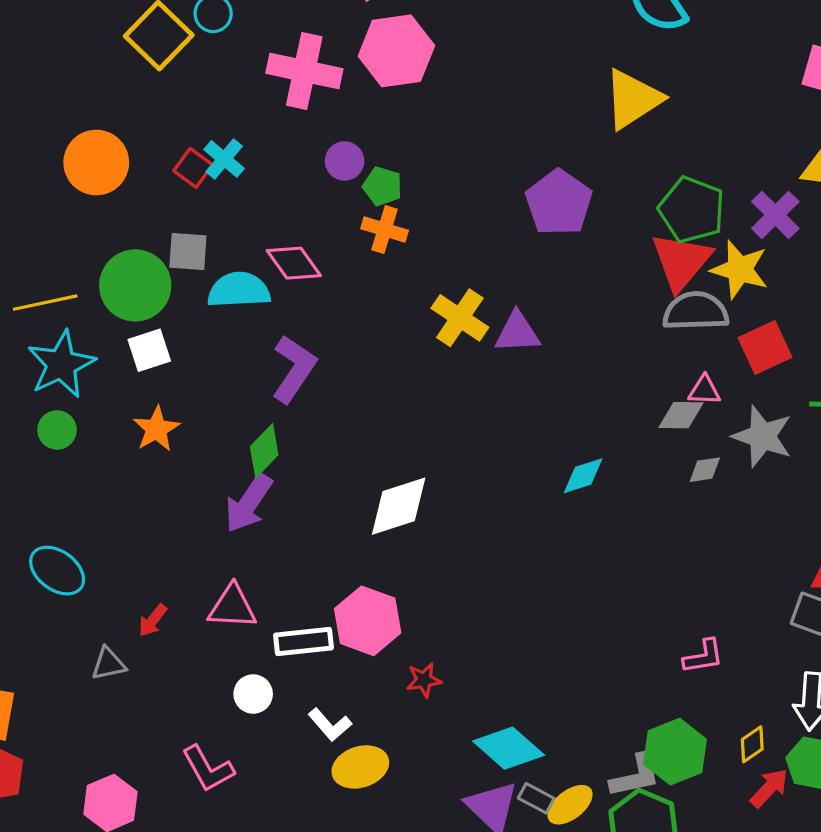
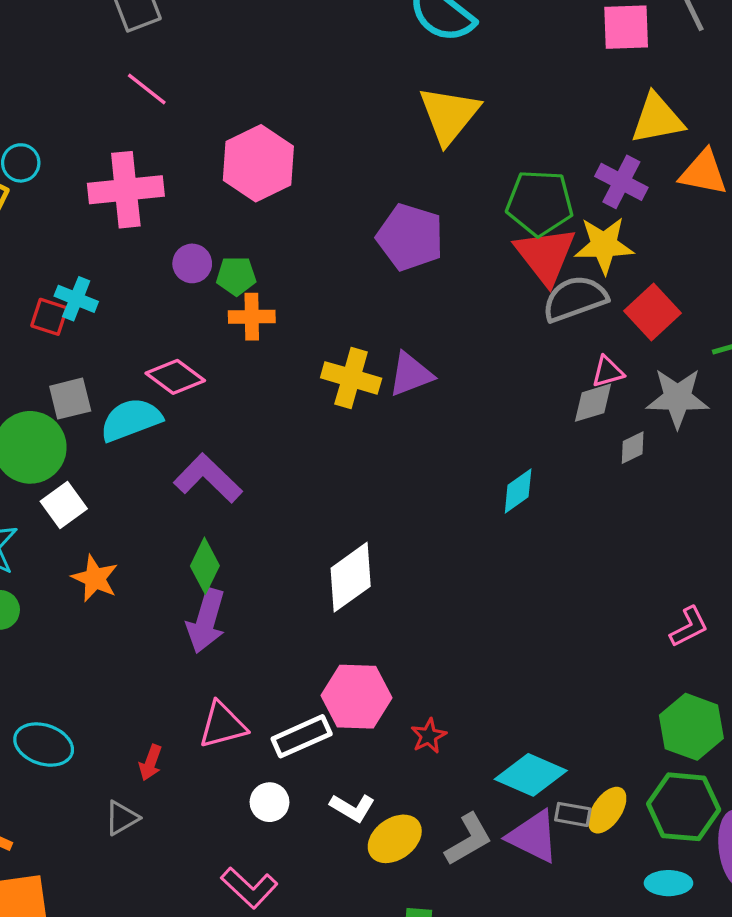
pink hexagon: (396, 51) -> (258, 163), moved
purple L-shape: (294, 369) -> (208, 478), turned -62
gray L-shape: (635, 776) -> (468, 839), moved

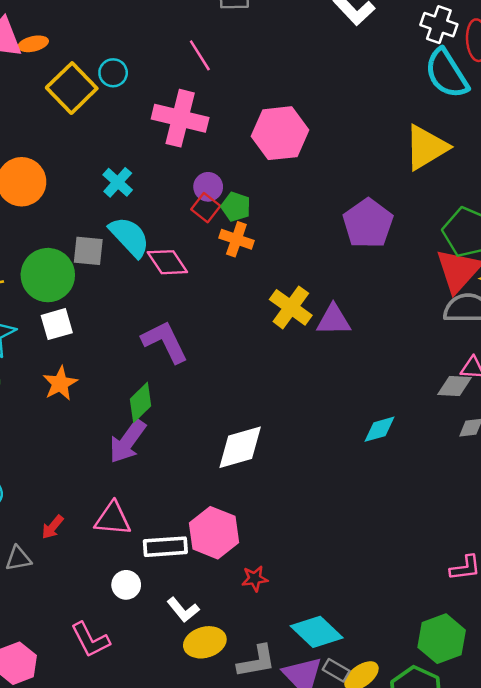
pink line: (147, 89) -> (200, 55), moved
red square: (49, 317) -> (206, 208), moved
cyan semicircle: (131, 420) -> (129, 237), moved, turned 48

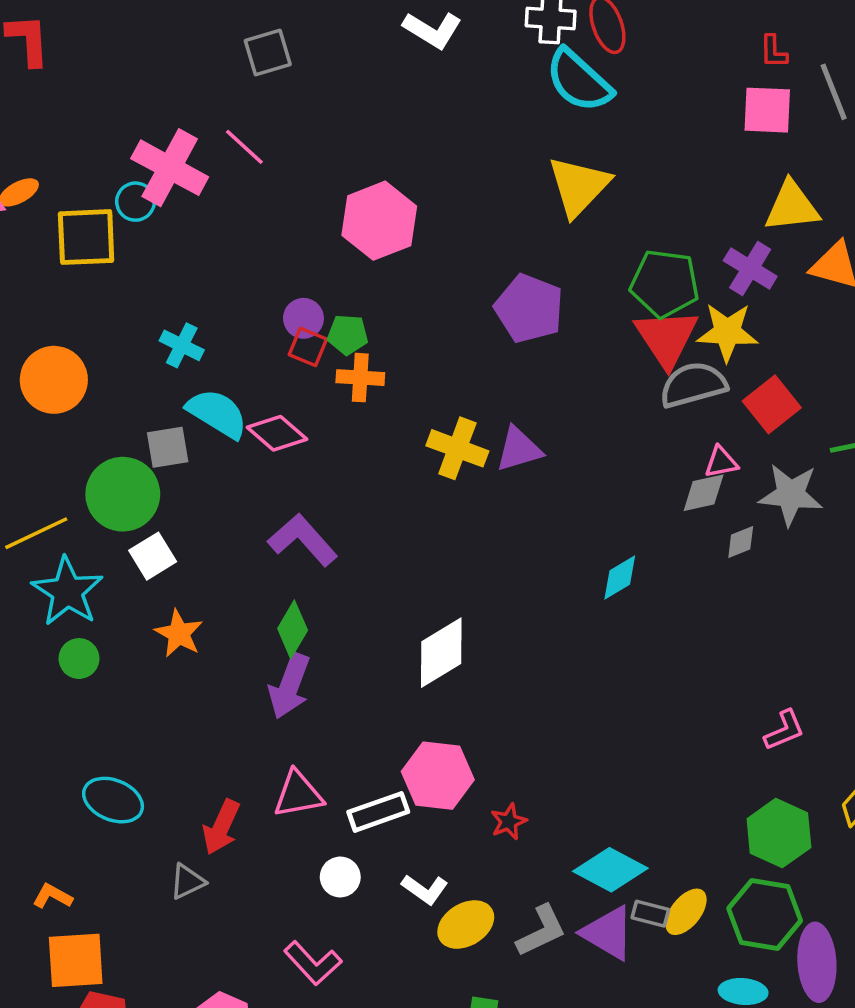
yellow square: (72, 88) -> (86, 237), turned -33
pink cross: (180, 118) -> (170, 168), moved, turned 30
red arrow: (53, 527) -> (221, 827), size x1.5

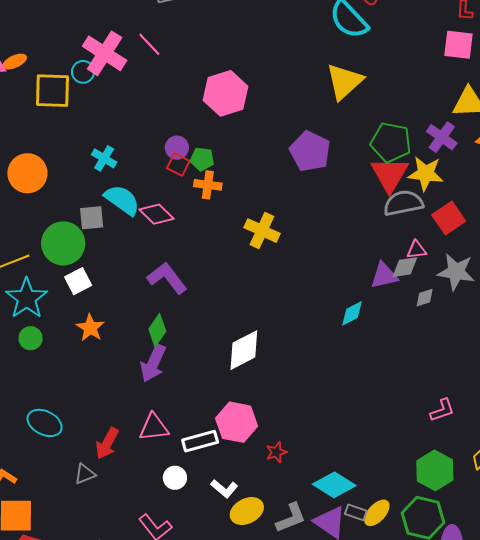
purple triangle: (519, 449) -> (384, 276), moved

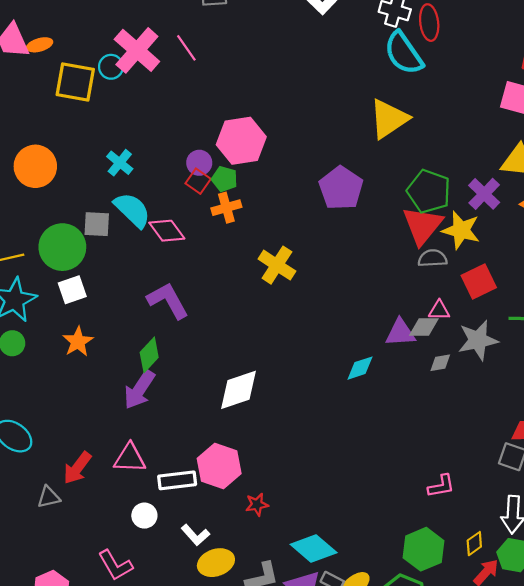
pink hexagon: (226, 93) -> (241, 141), moved
orange cross: (208, 185) -> (226, 208), turned -32
gray semicircle: (403, 203) -> (433, 258), size x0.7
gray star: (456, 272) -> (478, 340), turned -30

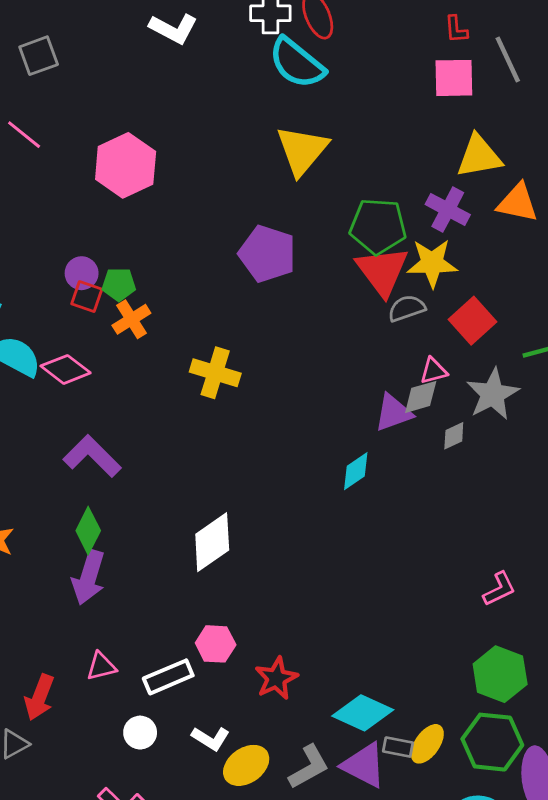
pink hexagon: (241, 141) -> (126, 165), moved
pink triangle: (130, 458) -> (101, 666), size x0.7
pink hexagon: (219, 466) -> (216, 644), size x0.7
red star: (257, 504) -> (276, 678), size x1.4

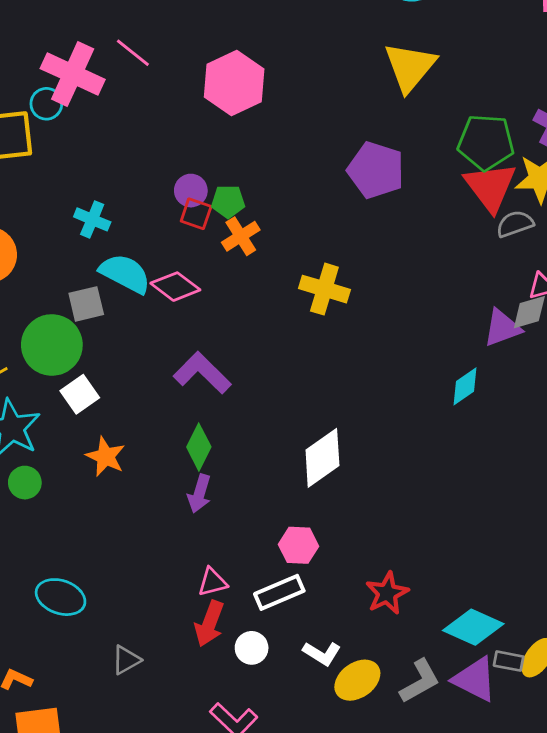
purple arrow: (89, 577) -> (199, 494), size x0.7
pink hexagon: (216, 644) -> (298, 545), moved
red arrow: (39, 697) -> (209, 624), moved

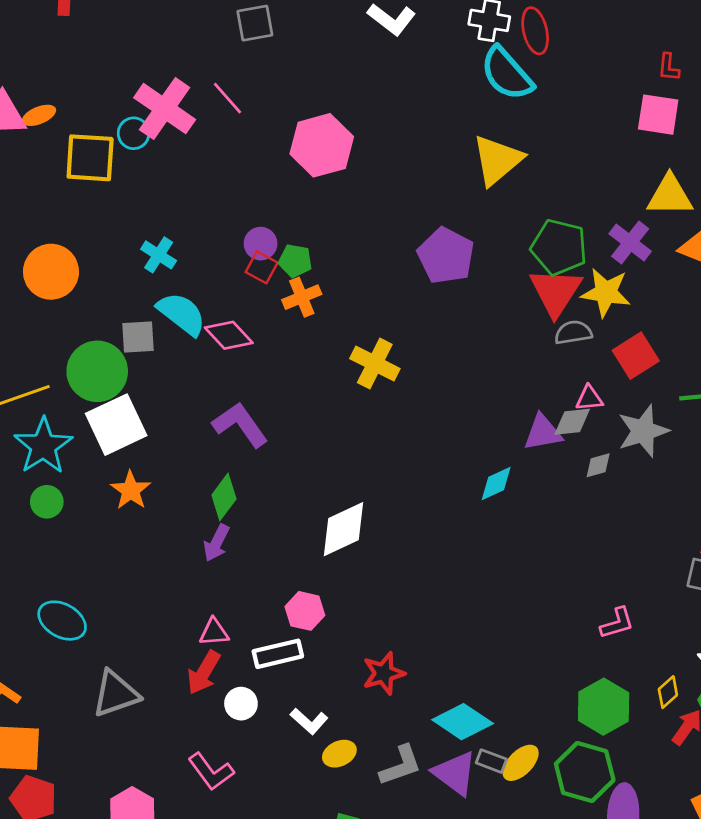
white square: (80, 394) -> (116, 425), size x1.6
gray triangle: (126, 660) -> (116, 694), size x1.6
yellow ellipse: (357, 680) -> (339, 754), size x0.7

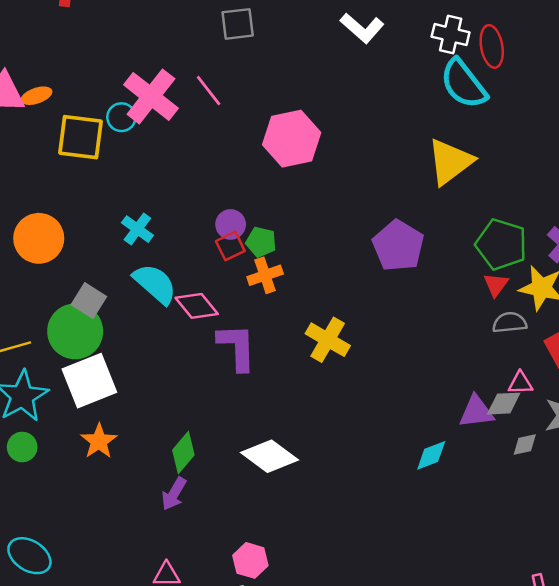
red square: (262, 267) -> (230, 246), turned 32
red triangle: (556, 292) -> (496, 285), size x0.5
gray square: (138, 337) -> (89, 301), moved, turned 32
purple L-shape: (240, 425) -> (237, 347), moved, turned 30
white diamond: (344, 529) -> (270, 456), moved, turned 58

